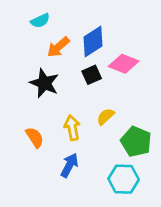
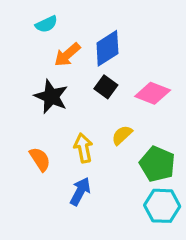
pink diamond: (124, 64) -> (153, 93), moved
black square: (92, 75) -> (106, 87), turned -30
cyan hexagon: (124, 179) -> (162, 206), moved

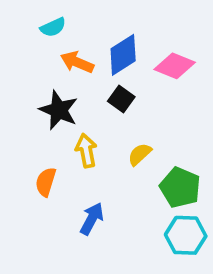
orange arrow: (67, 55) -> (77, 62), turned 64
pink diamond: (153, 93) -> (175, 66), moved
yellow arrow: (83, 148) -> (86, 151), moved
orange semicircle: (40, 159) -> (46, 182), turned -130

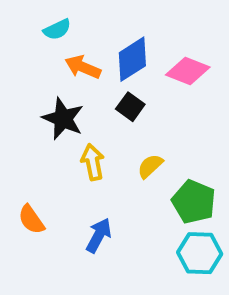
orange semicircle: (46, 182) -> (31, 220), moved, turned -52

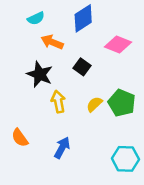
blue diamond: (132, 59) -> (83, 18), moved
green pentagon: (194, 202) -> (122, 103), moved

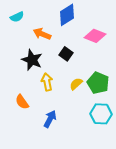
cyan semicircle: (36, 18) -> (17, 17), moved
orange semicircle: (20, 138) -> (22, 102), moved
cyan hexagon: (125, 159) -> (101, 114), moved

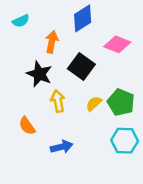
orange arrow: (42, 34) -> (52, 42), turned 78
black square: (66, 54) -> (81, 67), size x1.5
blue arrow: (50, 119) -> (62, 147), turned 48

